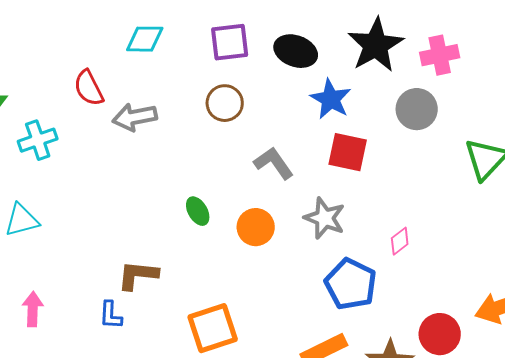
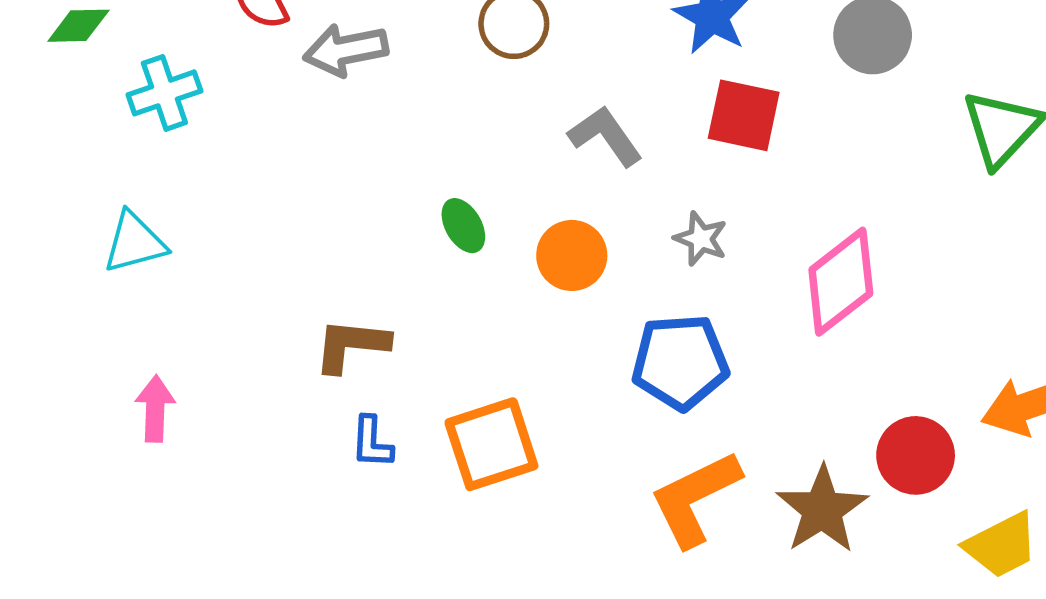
gray star: (325, 218) -> (701, 239), size x0.7
pink diamond: (400, 241) -> (841, 282), size x2.0
blue pentagon: (351, 284) -> (680, 362), moved, turned -30
blue L-shape: (111, 315) -> (372, 442), moved

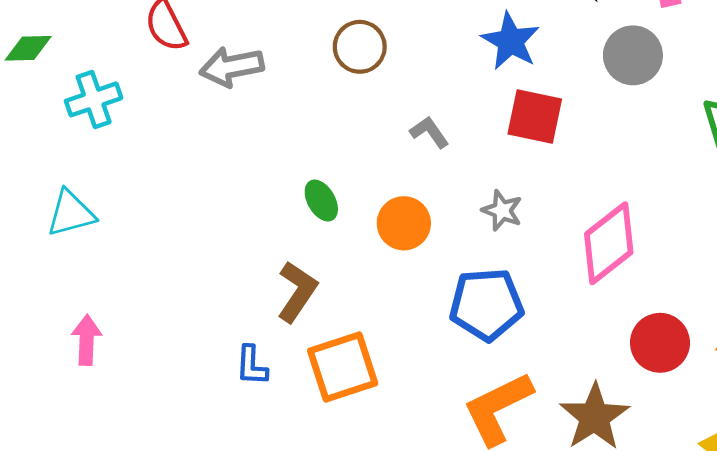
gray L-shape: (605, 136) -> (429, 132), size x0.7
brown L-shape: (351, 345) -> (297, 292), moved, turned 118
red circle: (916, 455) -> (660, 343), moved

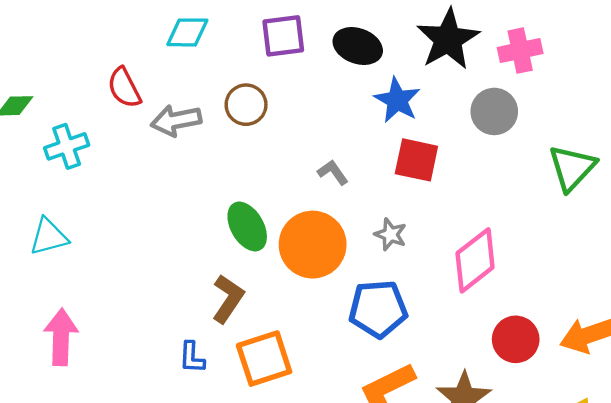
brown circle: (360, 47) -> (246, 105), moved
green ellipse: (321, 201) -> (247, 227), size x1.5
orange circle: (404, 223) -> (313, 245), size x1.6
pink arrow: (86, 340) -> (61, 337), size x1.4

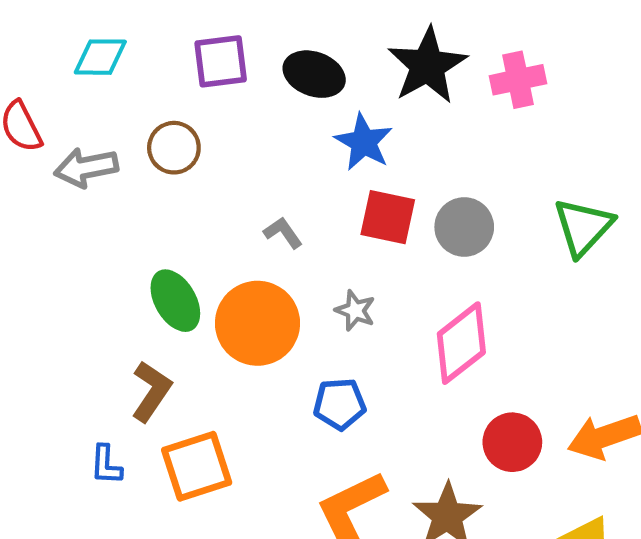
gray circle: (494, 111) -> (464, 227), moved
blue pentagon: (378, 309) -> (340, 404), size x0.7

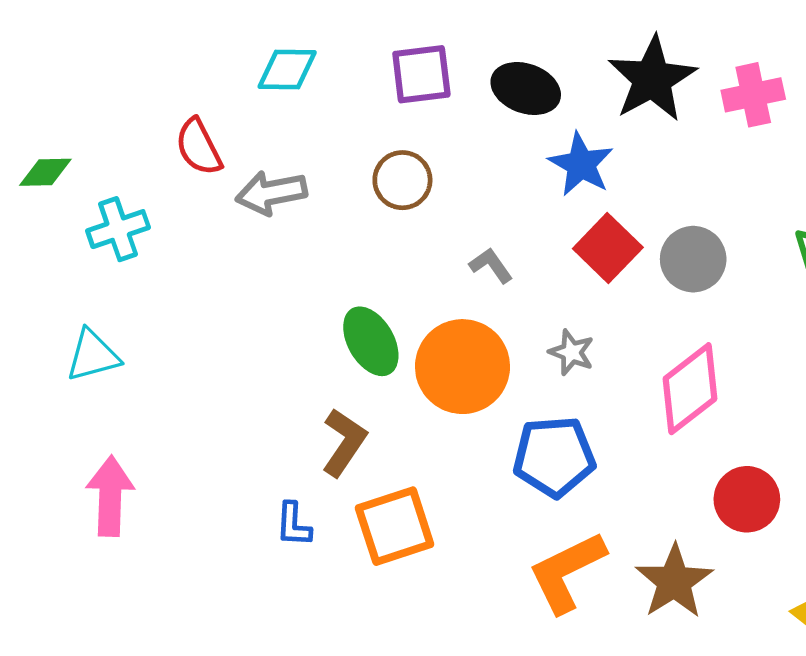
brown circle: (174, 148) -> (402, 180), moved
red square: (388, 217) -> (608, 248), turned 32
blue pentagon: (340, 404) -> (554, 457), size x1.4

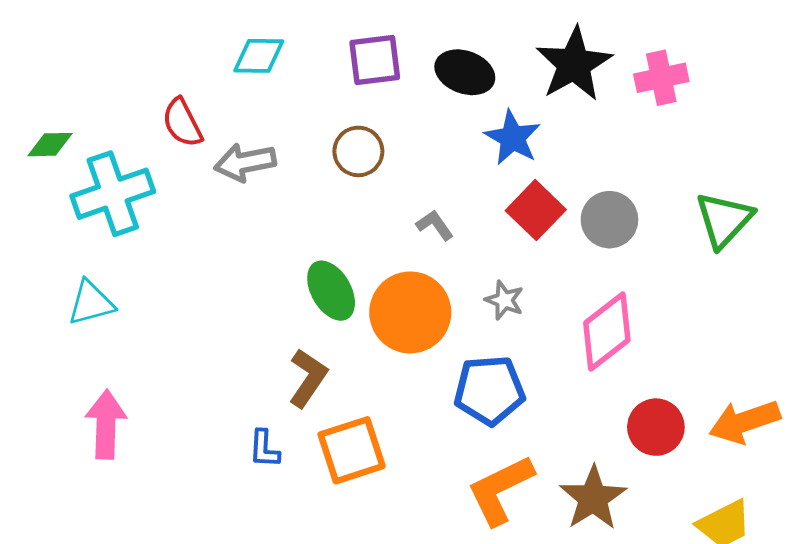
cyan cross: (118, 229) -> (113, 194), size x1.5

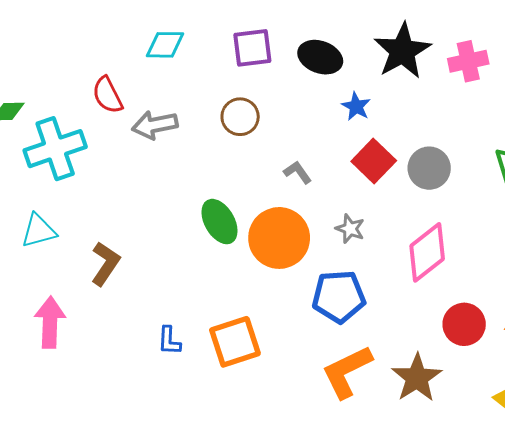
blue star: (513, 138) -> (356, 106), size x0.7
brown L-shape: (308, 378) -> (105, 264), moved

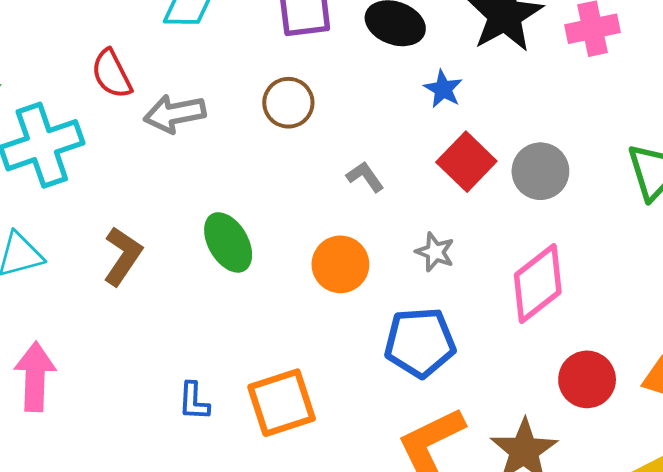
green ellipse: (220, 222) -> (228, 242), moved
orange circle: (279, 238) -> (340, 264), size x0.7
brown L-shape: (105, 264) -> (123, 256), moved

